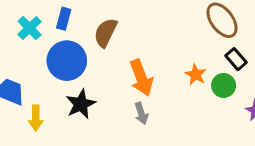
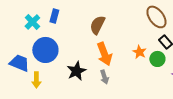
brown semicircle: (106, 33) -> (97, 25), moved
blue circle: (67, 61) -> (45, 50), moved
black star: (81, 104) -> (76, 71), moved

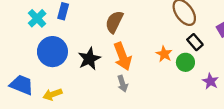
blue trapezoid: (19, 63) -> (22, 85), moved
black star: (76, 71) -> (89, 59), moved
yellow arrow: (36, 80) -> (52, 94), moved, turned 70

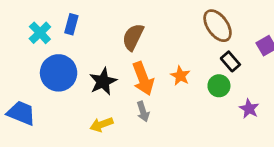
orange star: (164, 54) -> (180, 76), moved
yellow arrow: (52, 94) -> (102, 124), moved

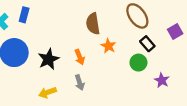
brown semicircle: (133, 37) -> (93, 24), moved, turned -35
orange star: (180, 76) -> (108, 46), moved
orange arrow: (143, 79) -> (80, 57), size x0.6

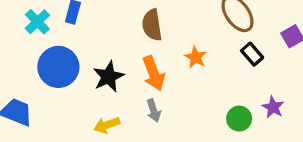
brown semicircle: (93, 24) -> (152, 25), moved
orange arrow: (80, 57) -> (154, 73), size x1.5
green circle: (138, 63) -> (239, 119), moved

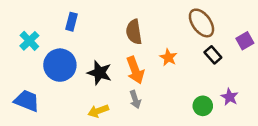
cyan cross: (37, 22) -> (29, 41), moved
black star: (108, 77) -> (99, 73), turned -30

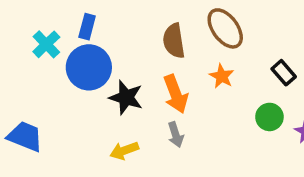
brown ellipse: (202, 23) -> (225, 28), moved
cyan cross: (29, 41) -> (46, 44), moved
blue circle: (60, 65) -> (89, 67), moved
green circle: (203, 106) -> (269, 117), moved

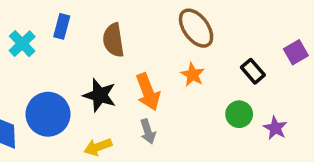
brown semicircle: (174, 41) -> (113, 40), moved
blue circle: (89, 67) -> (48, 114), moved

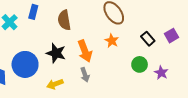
purple square: (296, 52) -> (171, 36), moved

